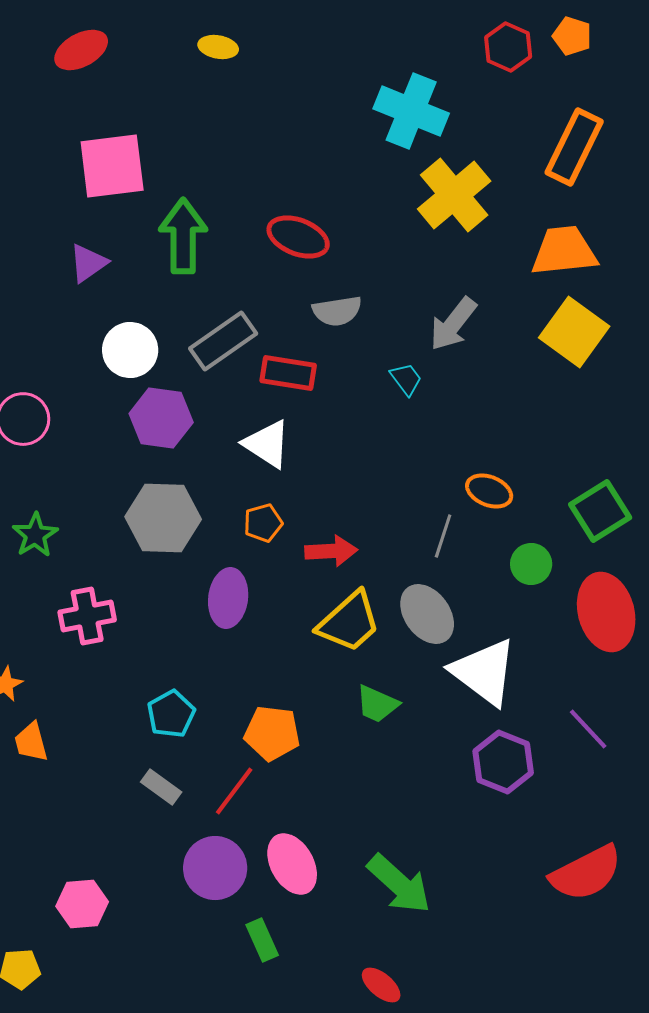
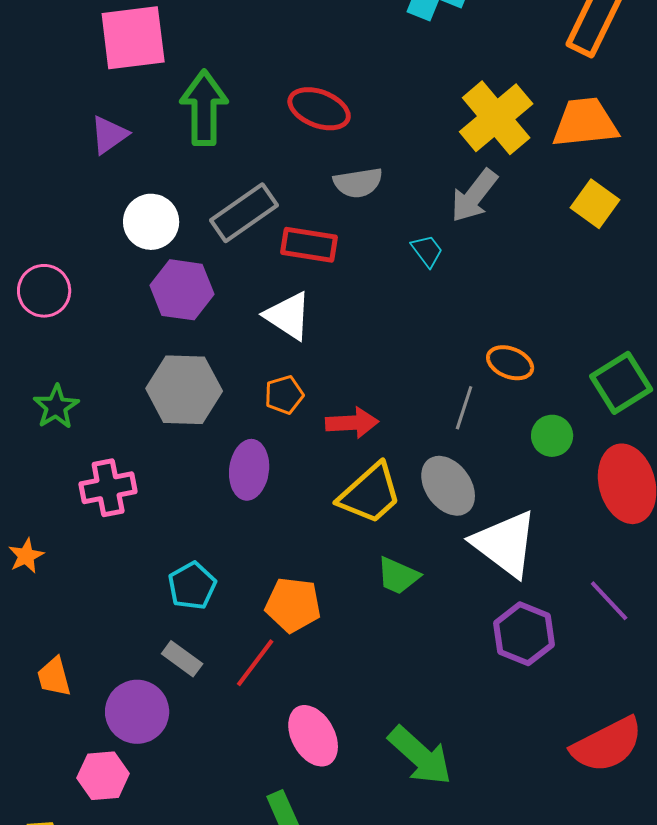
yellow cross: (454, 195) -> (496, 118), moved
yellow square: (574, 332) -> (595, 204), size x0.7
orange trapezoid: (31, 742) -> (54, 677), moved
purple circle: (215, 868) -> (137, 712), moved

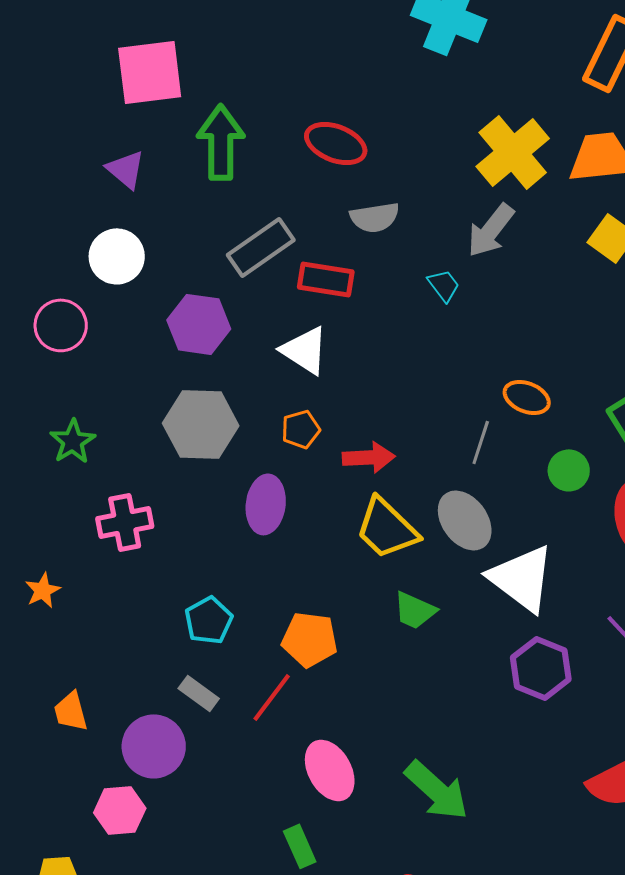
purple triangle: (109, 135) -> (126, 169), turned -45
white circle: (151, 222) -> (117, 256), moved
yellow trapezoid: (370, 494) -> (387, 528), turned 86

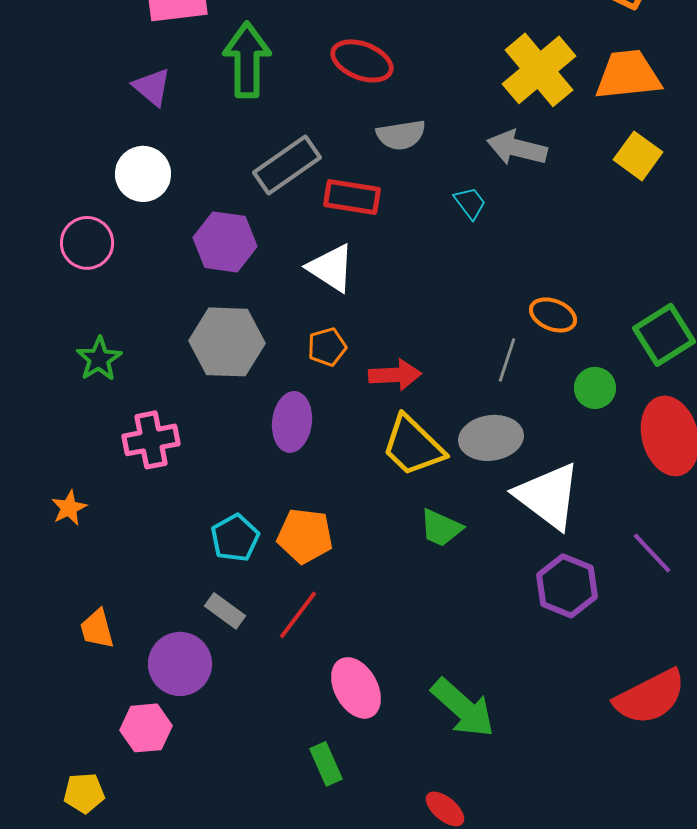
gray arrow: (491, 230) -> (517, 148), turned 66
gray ellipse: (465, 520) -> (491, 438), turned -62
orange pentagon: (310, 639) -> (305, 536), moved

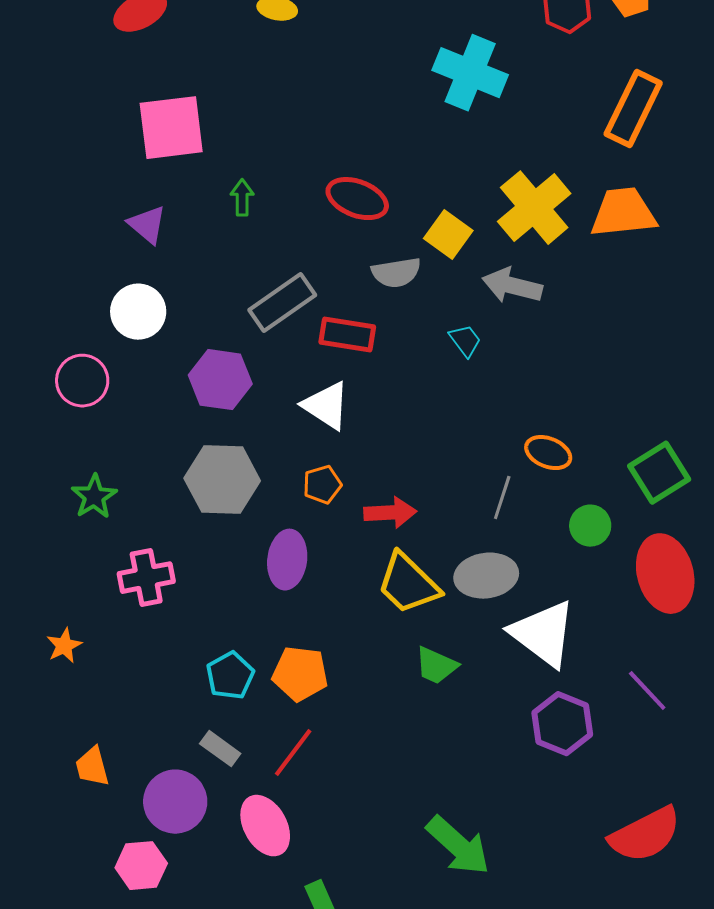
green arrow: (247, 60) -> (242, 198), size x0.5
yellow square: (638, 156) -> (448, 235), moved
pink ellipse: (356, 688) -> (265, 826), moved

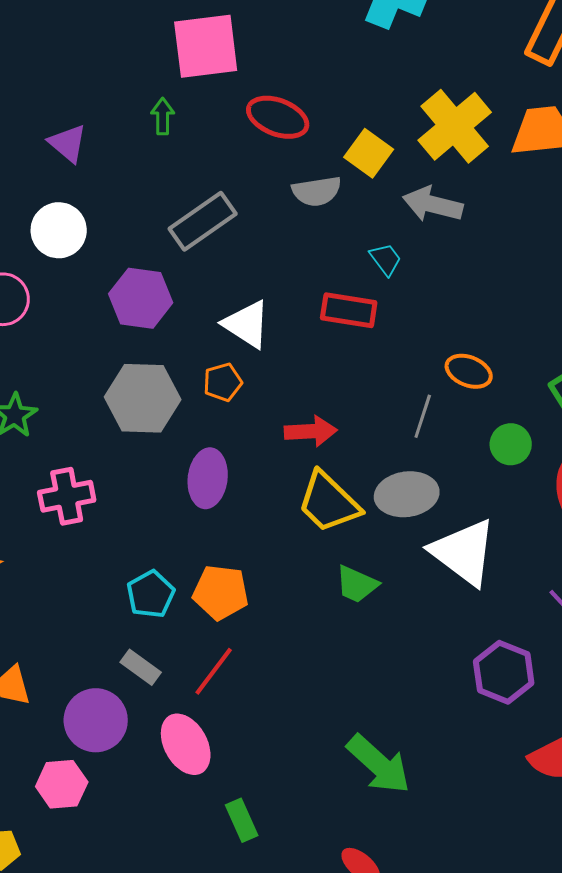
pink square: (171, 128) -> (206, 46), moved
red rectangle: (347, 335) -> (349, 310), moved
orange pentagon: (322, 485) -> (223, 382), moved
purple hexagon: (562, 724) -> (504, 672), moved

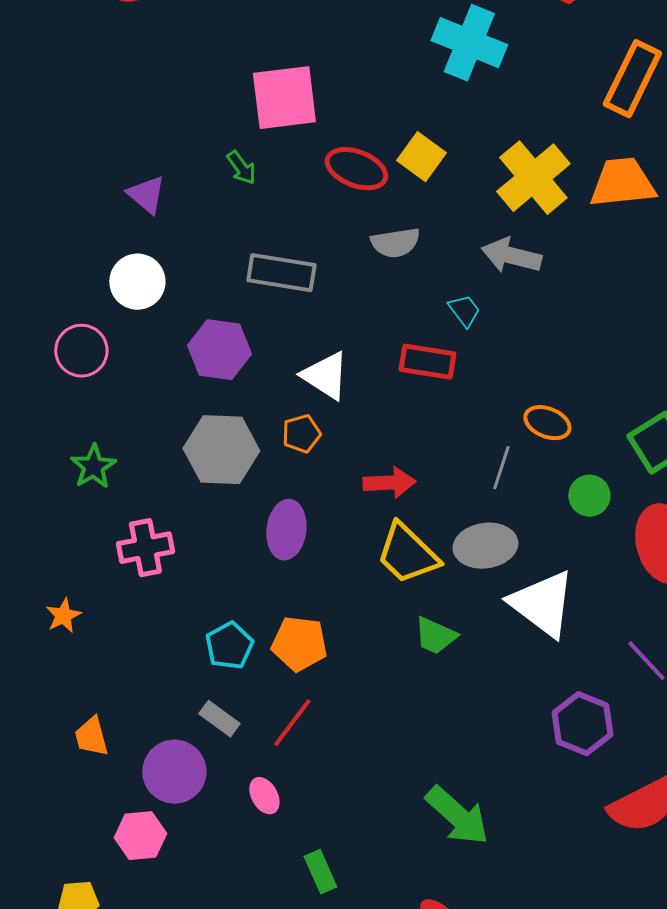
green arrow: (163, 116) -> (241, 168), turned 144
yellow square: (369, 153) -> (421, 157), moved
gray rectangle: (203, 221) -> (281, 273), turned 44
pink ellipse: (186, 744) -> (264, 796), size x0.6

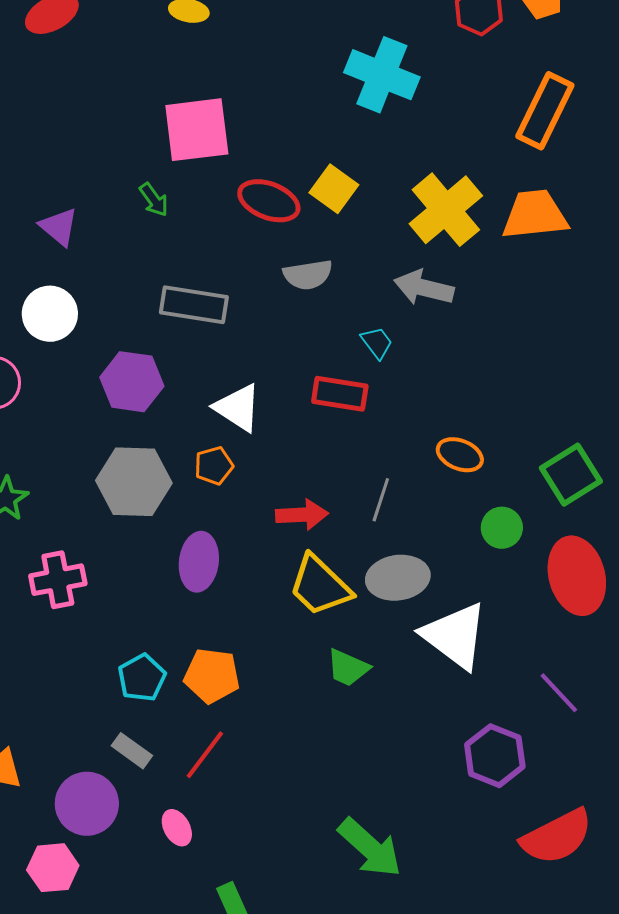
gray line: (501, 468) -> (381, 500), moved

